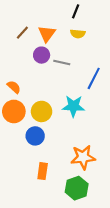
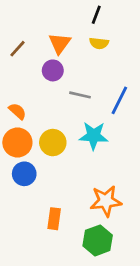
brown line: (22, 33) -> (17, 49), moved
gray line: (62, 62) -> (80, 95), moved
blue circle: (35, 136) -> (24, 174), moved

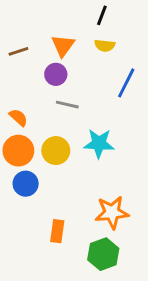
brown line: (17, 49) -> (18, 51), turned 30
gray line: (80, 95) -> (67, 105), moved
blue line: (119, 100) -> (126, 83), moved

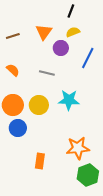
yellow semicircle: (105, 46) -> (73, 32), turned 152
purple circle: (56, 74) -> (61, 48), moved
orange semicircle: (18, 117) -> (13, 70), moved
green hexagon: (103, 254) -> (88, 175), moved

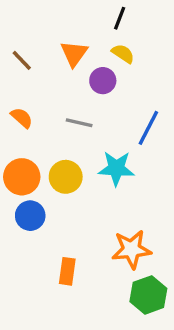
yellow semicircle: (73, 32) -> (123, 54), turned 56
brown line: (13, 36) -> (22, 60), turned 64
blue line: (88, 58) -> (148, 128), moved

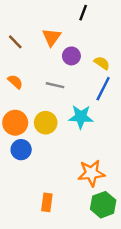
yellow semicircle: (123, 54) -> (102, 63), moved
orange rectangle: (67, 271) -> (47, 202), moved

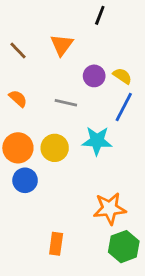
purple circle: (71, 56) -> (94, 76), moved

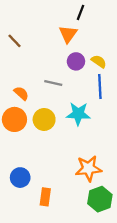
orange triangle: (62, 45) -> (68, 34), moved
orange semicircle: (18, 99) -> (21, 93), moved
blue line: (124, 107) -> (100, 86), turned -30
blue circle: (25, 180) -> (20, 178), moved

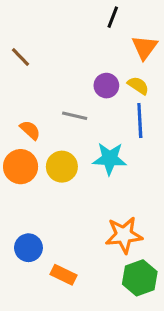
orange triangle: (68, 34) -> (145, 47), moved
orange rectangle: (45, 197) -> (63, 275), turned -72

